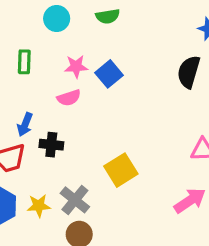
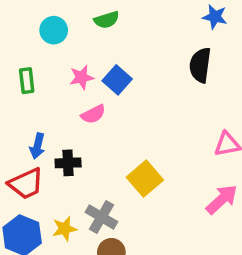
pink semicircle: (69, 98) -> (93, 114), moved

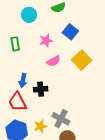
blue square: (117, 80) -> (70, 32), moved
yellow square: (145, 179) -> (82, 60), moved
red trapezoid: (26, 184) -> (18, 102), turned 90

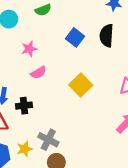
blue square: (70, 32) -> (75, 37), moved
yellow square: (82, 60) -> (81, 85), moved

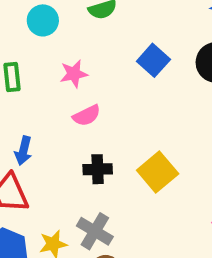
yellow square: (81, 85) -> (158, 172), moved
black cross: (24, 106) -> (98, 169), moved

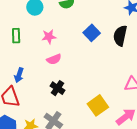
black cross: (98, 169) -> (57, 88), turned 32
yellow square: (158, 172) -> (98, 105), moved

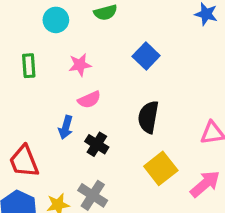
black semicircle: (120, 36) -> (148, 117), moved
blue arrow: (19, 75) -> (66, 127), moved

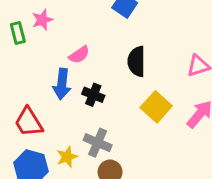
pink star: (80, 65) -> (42, 20), moved
blue arrow: (66, 127) -> (62, 84), size x1.4

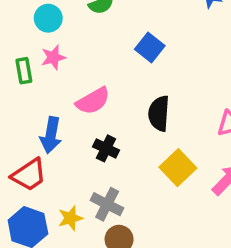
pink semicircle: (79, 55) -> (93, 101), size x1.4
blue arrow: (62, 84) -> (51, 135), moved
red trapezoid: (29, 122) -> (29, 175), turned -96

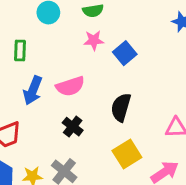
pink star: (53, 57) -> (94, 40), moved
blue arrow: (51, 135) -> (33, 90), moved

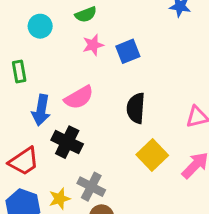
blue square: (125, 53) -> (128, 51), turned 30
black cross: (73, 127) -> (67, 142), moved, size x1.4

